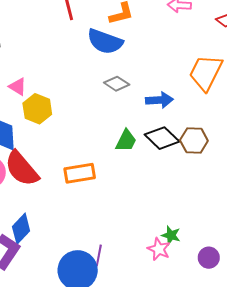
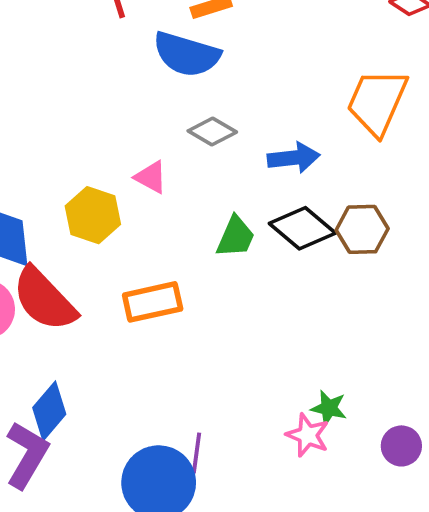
pink triangle: (18, 87) -> (151, 177), moved
yellow hexagon: (37, 109) -> (93, 215), moved

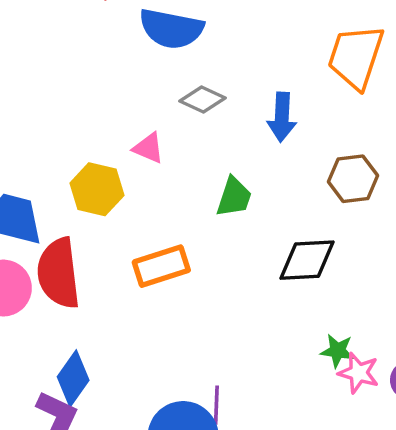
blue arrow: (294, 158) -> (282, 117), turned 105
black diamond: (302, 228) -> (307, 260), moved, turned -38
red semicircle: (44, 299) -> (59, 273), turned 42
pink star: (308, 435) -> (358, 373), moved

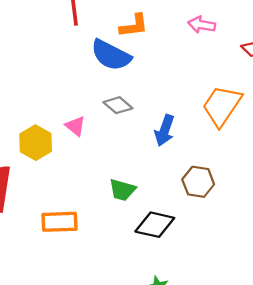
green trapezoid: (234, 197) -> (122, 190), moved, turned 72
orange rectangle: (161, 266) -> (60, 222), moved

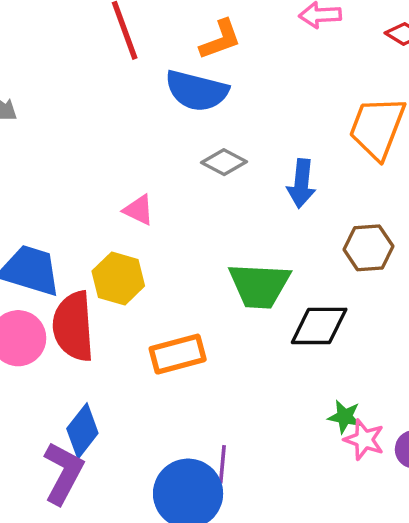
pink triangle: (75, 126) -> (139, 210), moved
yellow hexagon: (36, 143) -> (118, 278), moved
green trapezoid: (122, 190) -> (259, 285), size x1.5

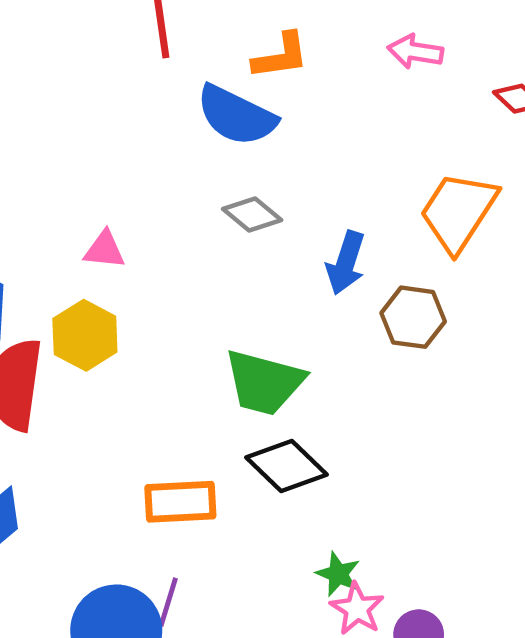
pink triangle: (139, 210) -> (105, 250), moved, turned -32
brown hexagon: (368, 248) -> (413, 317), moved
black diamond: (319, 326) -> (286, 466), moved, turned 32
orange rectangle: (178, 354) -> (180, 502), moved

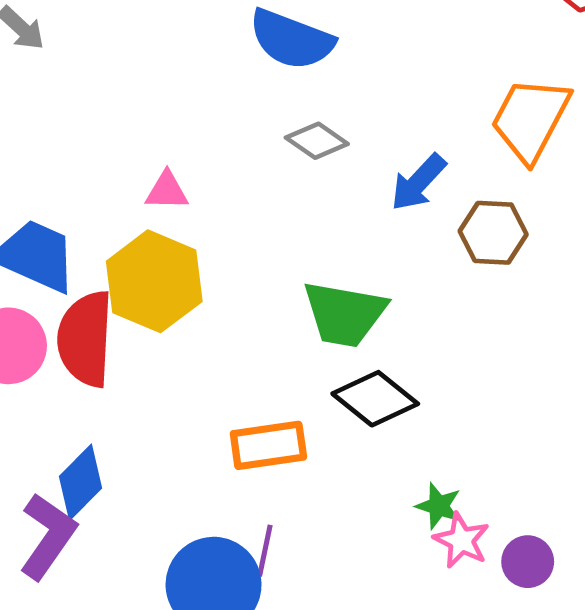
blue arrow: (346, 263) -> (418, 182), turned 30
yellow hexagon: (85, 335) -> (154, 281), size x1.4

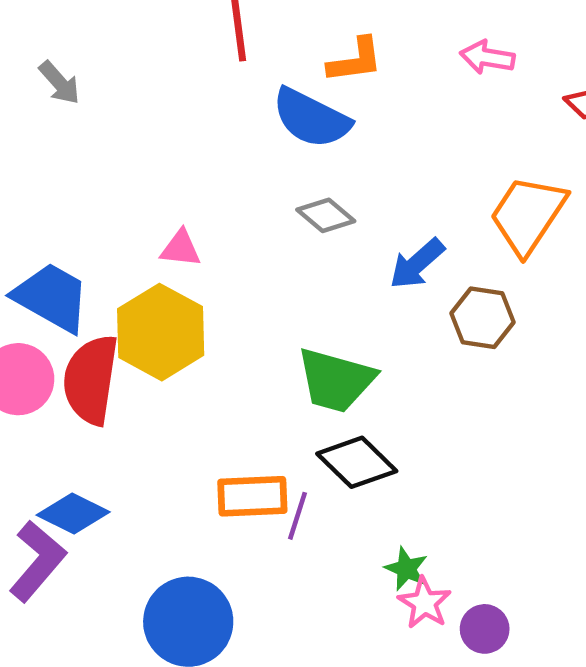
blue diamond: (81, 482) -> (73, 513), turned 66
purple line: (265, 551) -> (298, 516), moved

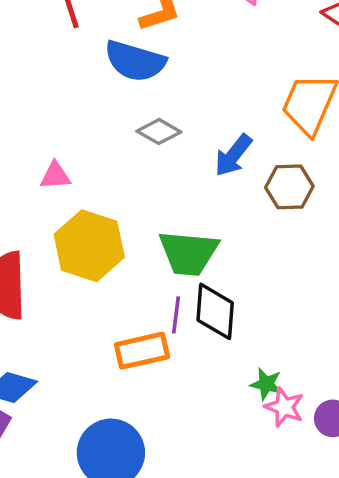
yellow hexagon: (161, 332) -> (89, 246), moved
black diamond: (357, 462) -> (215, 311), turned 60
purple line: (298, 516) -> (176, 315), moved

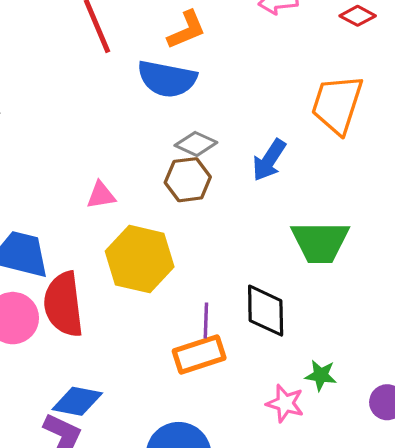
brown hexagon: (289, 187) -> (188, 180), moved
green trapezoid: (188, 253) -> (320, 242), moved
purple line: (176, 315) -> (206, 321), moved
pink star: (284, 407) -> (285, 403), moved

